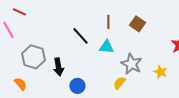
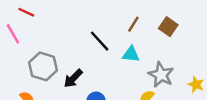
brown line: (108, 22) -> (133, 24), turned 32
black arrow: (58, 67) -> (73, 78), turned 54

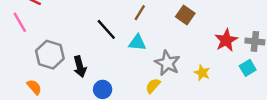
brown square: (168, 27) -> (185, 15), moved
black arrow: (73, 78) -> (80, 67), turned -60

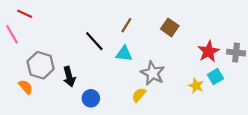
cyan square: (248, 68) -> (215, 77), moved
yellow star: (202, 73) -> (196, 86), moved
orange semicircle: (34, 87) -> (26, 87), moved

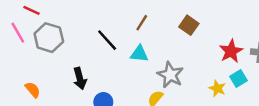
gray hexagon: (41, 65) -> (49, 38), moved

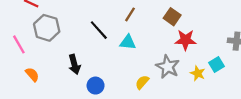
pink line: (18, 33) -> (19, 44), moved
red star: (231, 51) -> (185, 40), moved, turned 30
gray star: (170, 75) -> (168, 67), moved

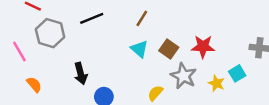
brown square: (172, 17) -> (169, 49), moved
black line: (99, 30) -> (92, 18), moved, turned -70
cyan triangle: (128, 42) -> (139, 49), turned 35

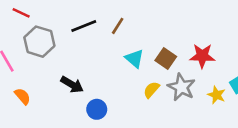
brown line: (142, 18) -> (118, 26), moved
black arrow: (81, 73) -> (72, 85), turned -45
yellow semicircle: (155, 93) -> (151, 90), moved

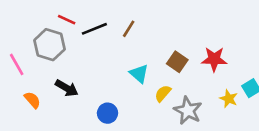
red line: (21, 13) -> (67, 20), moved
cyan triangle: (134, 59) -> (139, 74), moved
black arrow: (72, 85) -> (67, 88), moved
gray star: (181, 87) -> (188, 110), moved

